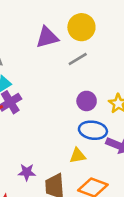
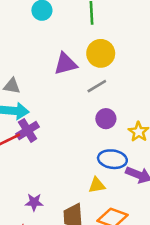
purple circle: (87, 101) -> (106, 119), moved
purple star: (27, 172) -> (34, 202), moved

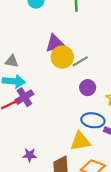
yellow circle: (101, 53) -> (62, 57), moved
yellow triangle: (97, 185) -> (80, 141), size x1.5

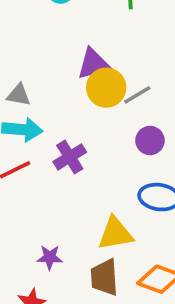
purple cross: (24, 97) -> (70, 157), moved
yellow triangle: (80, 141) -> (115, 234), moved

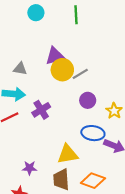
gray triangle: (19, 95) -> (20, 69), moved

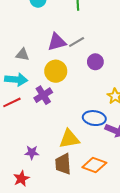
yellow circle: (62, 70) -> (56, 71), moved
gray line: (80, 74) -> (77, 42), moved
purple circle: (88, 100) -> (95, 62), moved

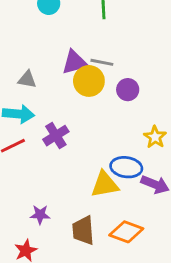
gray line: (77, 42) -> (102, 62), turned 42
yellow circle: (56, 71) -> (89, 81), moved
yellow triangle: (69, 139) -> (105, 184), moved

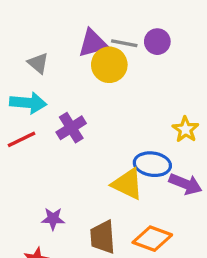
gray triangle: (27, 80) -> (38, 63), turned 30
purple circle: (128, 90) -> (157, 42), moved
yellow triangle: (105, 184) -> (128, 184), turned 36

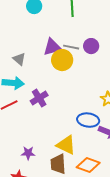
yellow triangle: (128, 184) -> (66, 145), moved

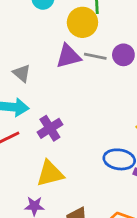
yellow circle: (62, 60) -> (82, 22), moved
yellow triangle: (66, 145) -> (50, 174), moved, turned -40

